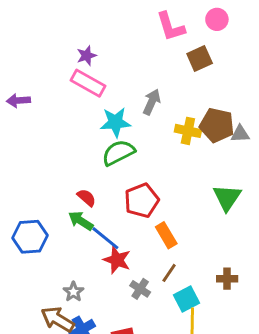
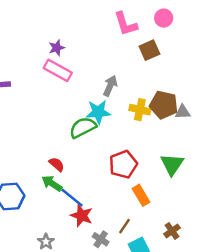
cyan star: (116, 122) -> (98, 112), moved
red pentagon: (142, 200) -> (123, 164), moved
orange rectangle: (166, 235) -> (141, 195), moved
brown cross: (227, 279) -> (172, 231), turned -35

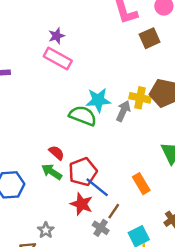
gray arrow: (110, 86) -> (123, 111), moved
green semicircle: (83, 127) -> (83, 116), turned 48
red pentagon: (123, 164) -> (83, 172), moved
blue line: (72, 198) -> (97, 187), moved
brown line: (124, 226) -> (114, 211), moved

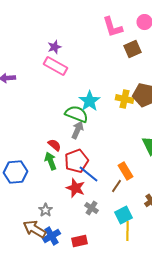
cyan star: (98, 100) -> (90, 101), turned -30
gray arrow: (123, 111) -> (78, 130), moved
green arrow: (52, 172) -> (50, 161), turned 36
brown line: (114, 211) -> (116, 186), moved

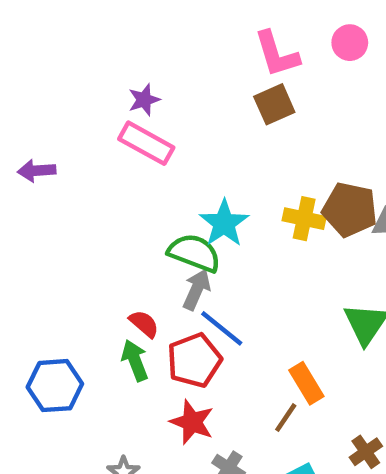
brown square: (132, 49) -> (274, 104), moved
blue line: (88, 174) -> (222, 328), moved

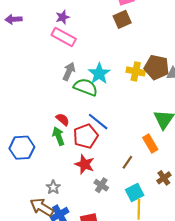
purple arrow: (37, 171) -> (14, 19), moved
gray arrow: (197, 290) -> (69, 71), moved
orange rectangle: (306, 383) -> (150, 143), moved

